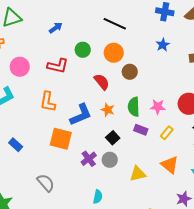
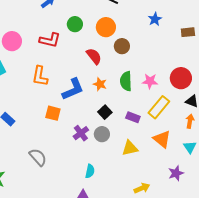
purple rectangle: (141, 130) -> (133, 117), moved
yellow rectangle: (167, 133) -> (159, 107), size x1.6
orange square: (61, 139) -> (53, 113), size x0.7

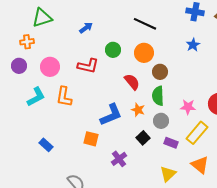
orange L-shape: (40, 76) -> (64, 97), moved
green semicircle: (126, 81) -> (158, 96), moved
gray circle: (102, 134) -> (161, 121), moved
yellow triangle: (130, 148) -> (168, 174), turned -30

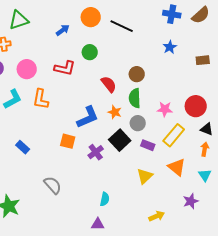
orange circle: (144, 53) -> (91, 17), moved
black square: (143, 138) -> (120, 140), size x1.5
purple cross: (119, 159) -> (96, 152), moved

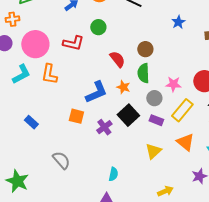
pink circle: (27, 69) -> (35, 44), size x1.4
gray circle: (138, 123) -> (154, 98), moved

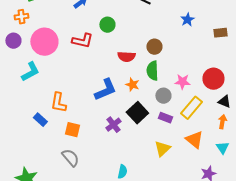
red semicircle: (117, 59) -> (126, 57), turned 132
orange L-shape: (49, 74) -> (58, 103), moved
orange square: (76, 116) -> (72, 130), moved

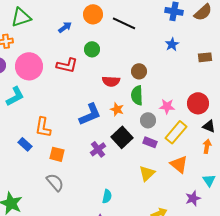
cyan triangle: (222, 148) -> (209, 180), moved

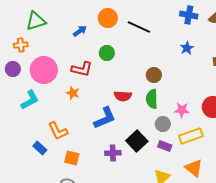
red semicircle: (111, 81) -> (123, 96), moved
orange star: (117, 109) -> (73, 93), moved
orange L-shape: (43, 127) -> (58, 131), turned -35
yellow rectangle: (176, 132) -> (191, 136), turned 30
purple cross: (98, 149) -> (113, 153), turned 35

